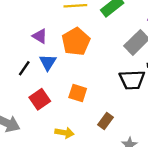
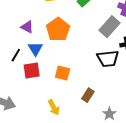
red square: (40, 99) -> (32, 70), moved, turned 30
yellow arrow: (64, 133) -> (54, 107), turned 56

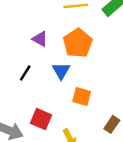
blue triangle: (35, 49) -> (61, 71), moved
red square: (32, 70) -> (41, 119), moved, turned 30

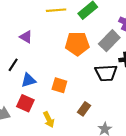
orange pentagon: (78, 43) -> (77, 44), moved, turned 30
blue triangle: (61, 71) -> (28, 80), moved, turned 42

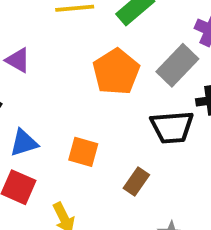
orange pentagon: (77, 44) -> (116, 72), turned -30
brown rectangle: (84, 109) -> (136, 182), moved

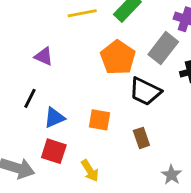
black trapezoid: (172, 127) -> (145, 91), moved, turned 36
brown rectangle: (136, 182) -> (141, 138), turned -48

